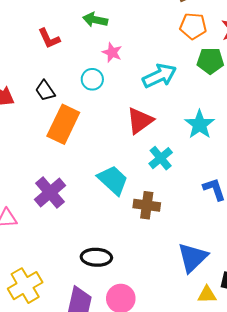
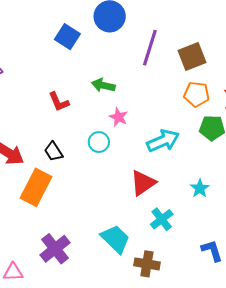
orange rectangle: (63, 124) -> (36, 187), moved
cyan star: (200, 124) -> (200, 188), size x0.7

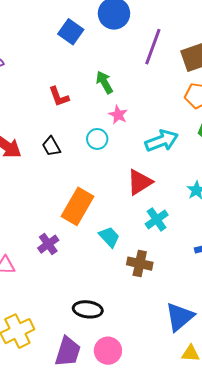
green arrow: (103, 85) -> (104, 82), turned 45
orange rectangle: (36, 187) -> (78, 206), moved
cyan trapezoid: (115, 239) -> (109, 237), size x0.7
purple cross: (55, 249) -> (48, 244), size x0.7

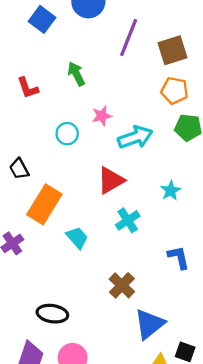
pink star: (118, 115) -> (102, 116), moved, turned 30
black trapezoid: (51, 146) -> (19, 169), moved
brown cross: (140, 264) -> (122, 285), moved, turned 30

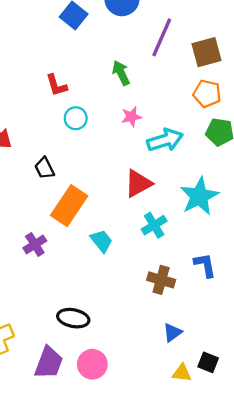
green arrow: (76, 74) -> (121, 73), moved
cyan circle: (67, 134) -> (76, 118), moved
cyan star: (171, 191) -> (199, 196), size x1.8
brown cross: (122, 285) -> (161, 280), moved, turned -30
blue triangle: (149, 324) -> (172, 332), size x0.6

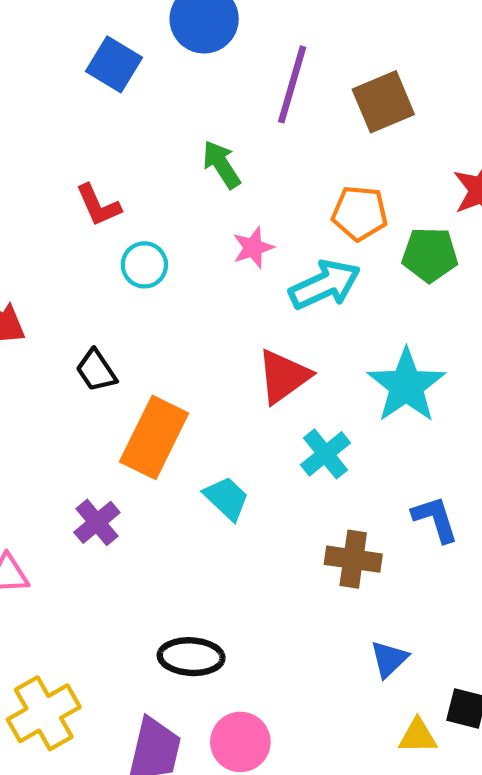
orange pentagon: (207, 94) -> (360, 213), moved

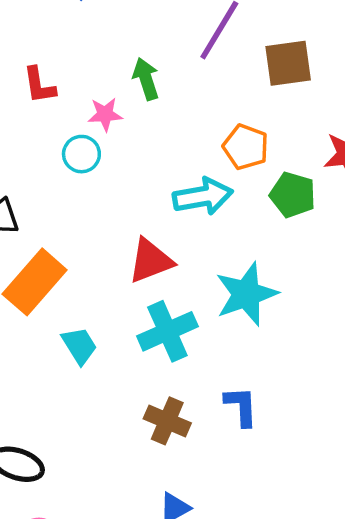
pink star: (253, 248) -> (105, 114), moved
cyan circle: (144, 265) -> (81, 154), moved
cyan cross: (325, 454) -> (167, 331), size x1.4

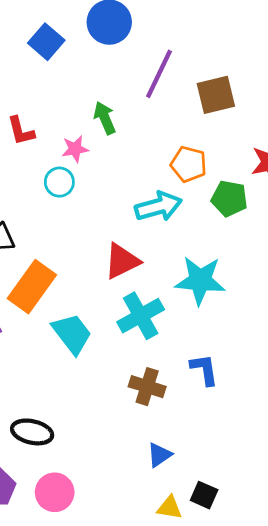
cyan star: (246, 294) -> (200, 280), turned 30
cyan trapezoid: (79, 346) -> (72, 334), size x1.4

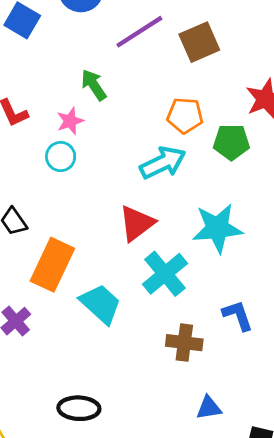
purple line: (159, 74) -> (139, 32), turned 42
blue triangle: (159, 455) -> (209, 408), turned 36

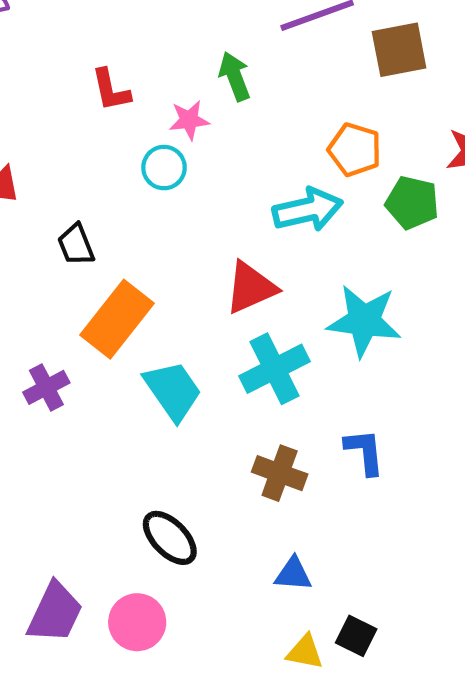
black ellipse: (79, 408) -> (170, 538), moved, turned 30

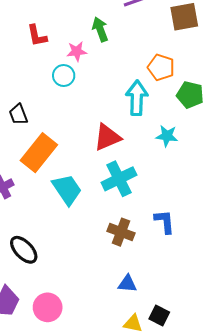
cyan arrow: (308, 210) -> (137, 98), turned -76
cyan star: (364, 321) -> (167, 136), moved, size x0.6
black ellipse: (170, 538) -> (24, 250), moved

